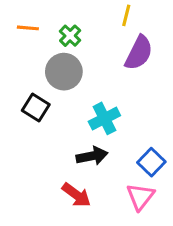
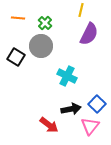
black square: (36, 108) -> (16, 57), moved
cyan cross: (104, 118) -> (67, 76), turned -36
black arrow: (92, 156) -> (71, 109), moved

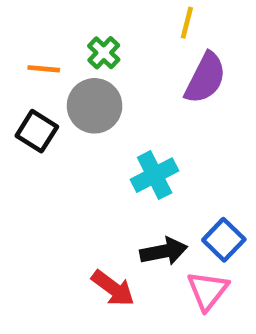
orange line: (18, 18) -> (44, 69), moved
cyan cross: (67, 76) -> (155, 175), turned 36

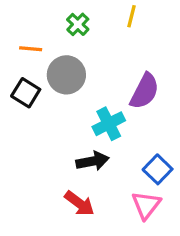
green cross: (104, 53) -> (78, 24), moved
purple semicircle: (205, 78) -> (145, 91), moved
black arrow: (164, 251) -> (92, 161), moved

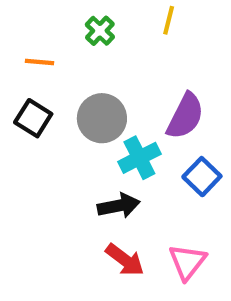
gray circle: (66, 75) -> (102, 118), moved
blue square: (158, 169) -> (202, 177), moved
red arrow: (79, 203) -> (125, 260), moved

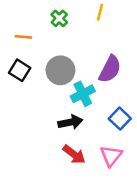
blue square: (202, 177) -> (120, 119), moved

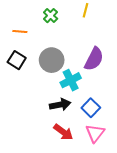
blue square: (120, 119) -> (91, 108), moved

